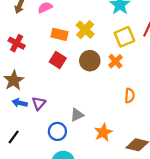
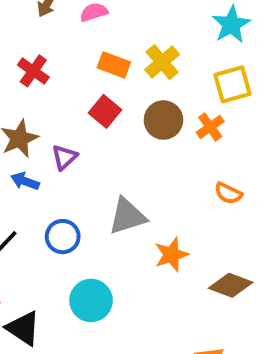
orange semicircle: (130, 96) -> (228, 193), turned 104
purple triangle: (39, 103) -> (64, 157), moved
gray triangle: (77, 115) -> (127, 216), size x1.5
blue circle: (57, 131) -> (63, 237), moved

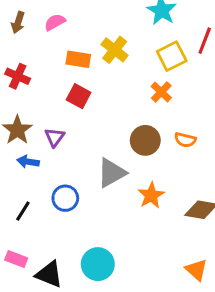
brown circle: (163, 120) -> (145, 140), moved
cyan circle: (91, 300) -> (98, 264), moved

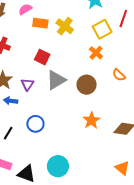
orange rectangle: (78, 59) -> (40, 23), moved
orange semicircle: (185, 140) -> (119, 75), moved, turned 32
gray triangle: (112, 173) -> (56, 80), moved

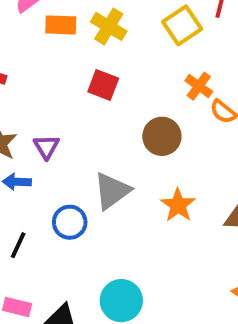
orange cross: (96, 53) -> (199, 86), moved
red square: (42, 57) -> (103, 85), moved
gray triangle: (56, 80) -> (112, 191), moved

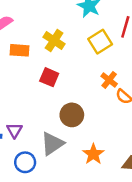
orange rectangle: (61, 25) -> (19, 50), moved
brown circle: (162, 136) -> (72, 115), moved
purple triangle: (46, 147) -> (14, 130), moved

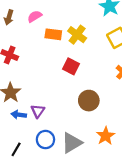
orange rectangle: (19, 50) -> (53, 34), moved
gray triangle: (52, 144) -> (72, 143), moved

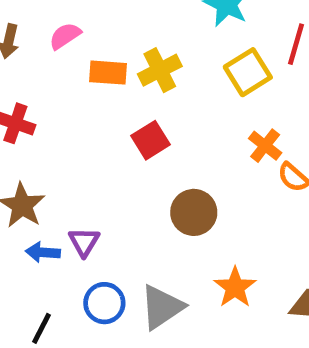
yellow cross: (77, 35) -> (160, 70), turned 30
red square: (71, 66) -> (151, 140), turned 35

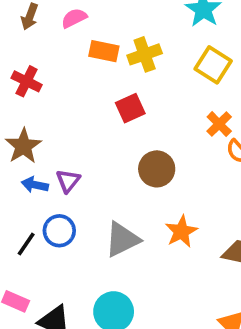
yellow square: (248, 72) -> (213, 65), turned -33
blue circle: (104, 303) -> (59, 231), moved

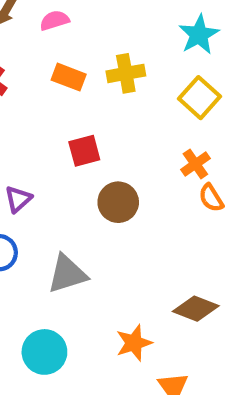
orange rectangle: (104, 51) -> (69, 77), moved
red square: (130, 108) -> (84, 151), moved
orange star: (181, 232) -> (134, 343), moved

